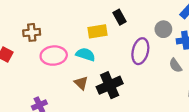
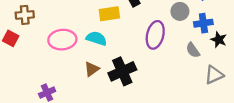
brown cross: (32, 32) -> (25, 15), moved
brown triangle: (81, 83) -> (92, 69), turned 40

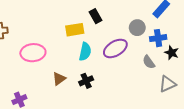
purple ellipse: (155, 35) -> (115, 48), turned 45
cyan semicircle: (96, 38) -> (85, 52), moved, turned 84
black cross: (122, 71) -> (86, 81), size x0.6

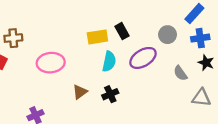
black rectangle: (96, 16) -> (122, 31), moved
blue cross: (158, 38) -> (200, 38), moved
gray triangle: (167, 84) -> (201, 98), turned 30

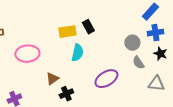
gray circle: (168, 35) -> (132, 43), moved
purple ellipse: (143, 58) -> (106, 79), moved
black cross: (110, 94) -> (66, 94), moved

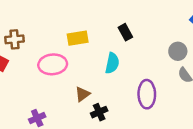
yellow rectangle: (67, 32) -> (78, 38), moved
purple ellipse: (106, 79) -> (147, 94), turned -60

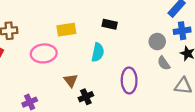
black rectangle: (125, 32) -> (110, 24), turned -48
brown triangle: (82, 94) -> (71, 80), turned -32

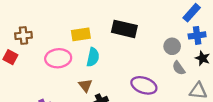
black rectangle: (110, 24) -> (124, 29), size x1.6
cyan semicircle: (98, 52) -> (93, 57), moved
purple ellipse: (129, 80) -> (144, 85), turned -70

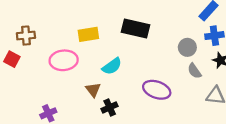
cyan semicircle: (93, 57) -> (112, 66), moved, turned 42

